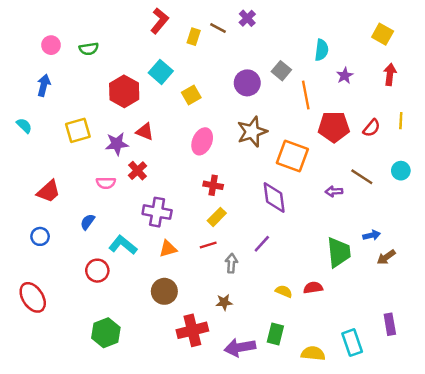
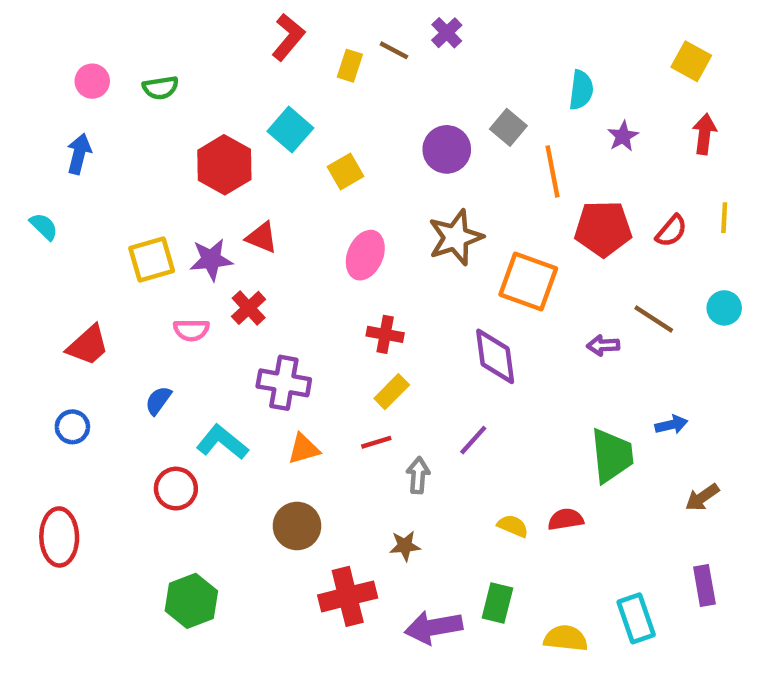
yellow square: (78, 130) -> (152, 260), moved
brown arrow: (386, 257) -> (702, 497), moved
red ellipse: (33, 297) -> (59, 537), turned 32

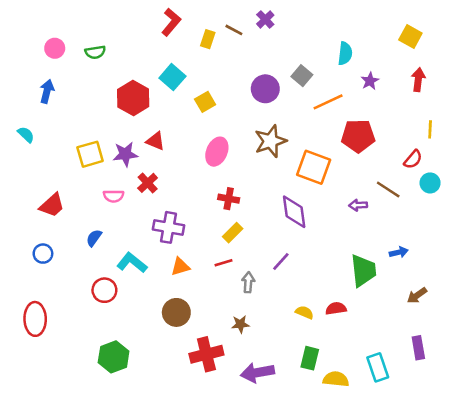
orange line: (552, 171) -> (328, 102), turned 76
red semicircle: (671, 231) -> (413, 159), moved
green rectangle: (497, 603) -> (310, 358), moved

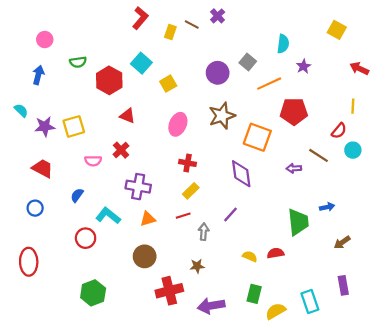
green semicircle: (95, 52) -> (78, 62), moved
red arrow: (418, 80) -> (359, 68), moved, turned -72
purple star: (125, 154) -> (45, 126), moved
red trapezoid: (52, 205) -> (43, 168), turned -110
yellow semicircle: (336, 379) -> (276, 311), turned -36

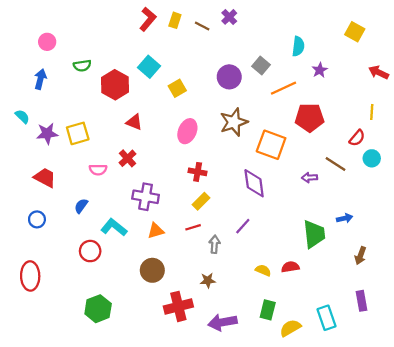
yellow rectangle: (170, 32) -> (175, 20), moved
brown arrow: (342, 242) -> (360, 256), turned -35

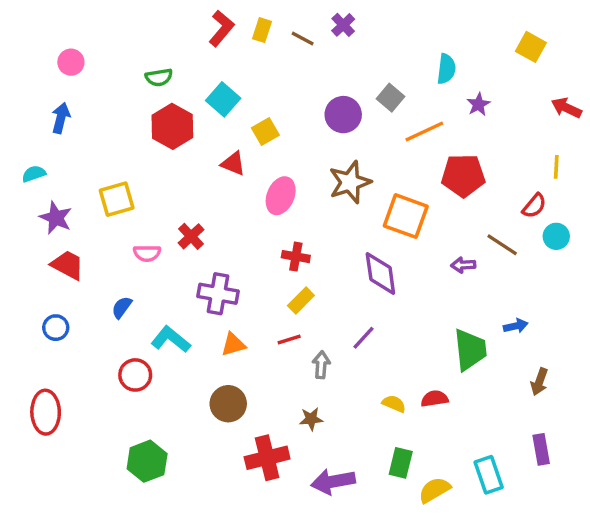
green semicircle: (82, 66) -> (159, 77), moved
cyan semicircle: (22, 116) -> (34, 174), turned -63
red triangle: (134, 122) -> (233, 164), moved
purple star: (47, 133) -> (56, 218), moved, turned 30

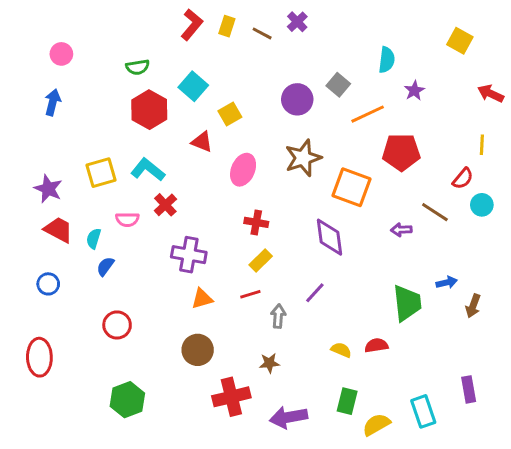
cyan semicircle: (34, 174) -> (94, 239), moved, turned -54
cyan L-shape: (171, 339) -> (148, 170), moved
brown arrow: (539, 382) -> (473, 306), moved

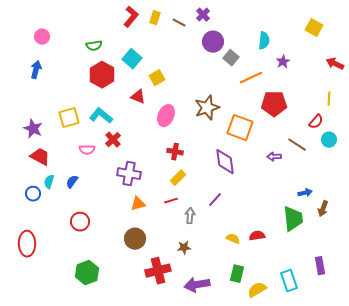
purple circle: (297, 99) -> (213, 42), moved
cyan semicircle: (94, 239) -> (49, 182), moved
green trapezoid: (407, 303) -> (293, 219), moved

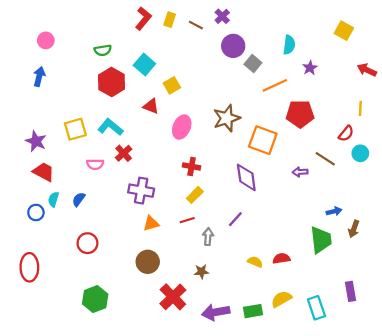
red cross: (158, 271) -> (173, 297), turned -30
green rectangle: (237, 274) -> (253, 311), moved, turned 66
yellow semicircle: (257, 290) -> (281, 299), moved

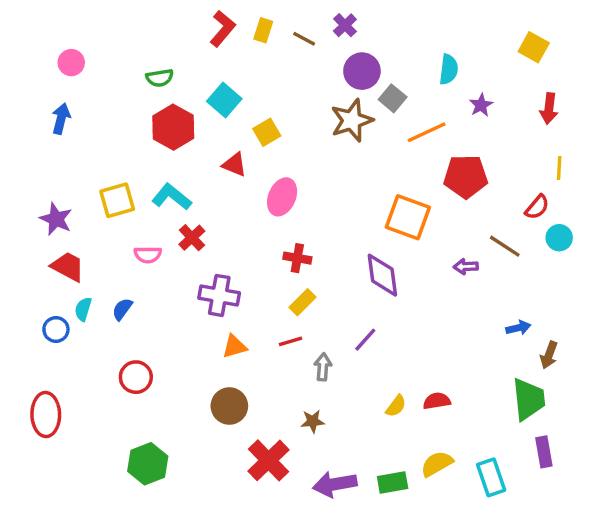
red arrow: (367, 70) -> (549, 108), moved, turned -108
brown star: (227, 118) -> (352, 120), moved
green trapezoid: (321, 240) -> (529, 399), moved
yellow semicircle: (255, 262) -> (396, 406), turned 104

